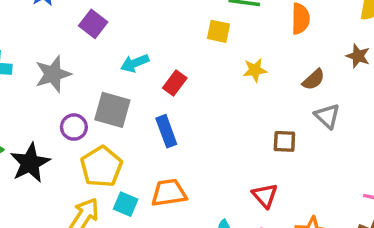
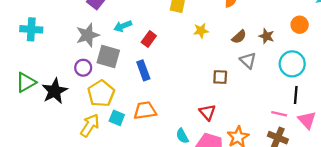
brown star: (358, 56) -> (266, 36), moved
gray star: (53, 74) -> (88, 35), moved

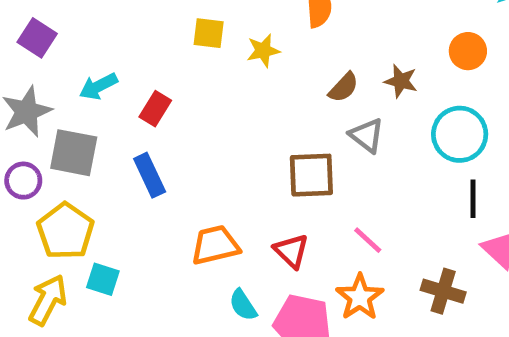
yellow star: (201, 31) -> (263, 51), moved
brown square: (220, 77) -> (311, 175), size x1.5
orange trapezoid: (145, 110) -> (215, 245), moved
pink line: (279, 114) -> (368, 240), moved, turned 35

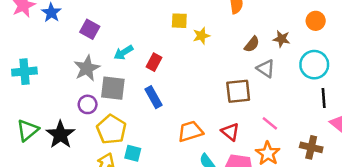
yellow star: (263, 51) -> (201, 36), moved

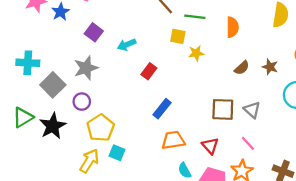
cyan arrow: (124, 52) -> (127, 45), moved
gray triangle: (266, 69) -> (252, 110), moved
gray square: (113, 88) -> (53, 85), moved, turned 30
blue rectangle: (153, 97) -> (162, 109), moved, turned 60

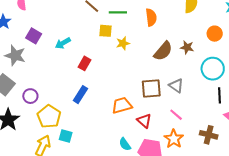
gray star: (86, 68) -> (15, 55), moved, turned -30
brown semicircle: (242, 68) -> (163, 51), size x1.5
blue rectangle: (162, 109) -> (80, 95), moved
orange trapezoid: (173, 140) -> (122, 105), moved

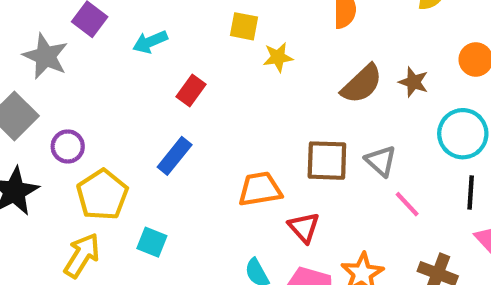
pink line: (176, 115) -> (407, 204), moved
cyan square: (66, 136) -> (152, 242), moved

